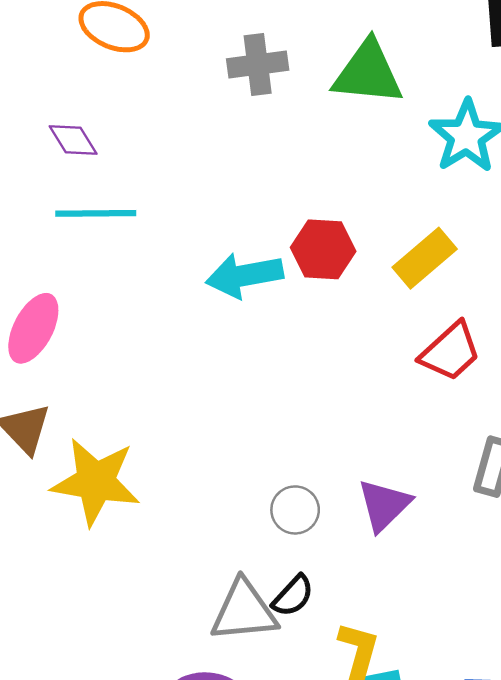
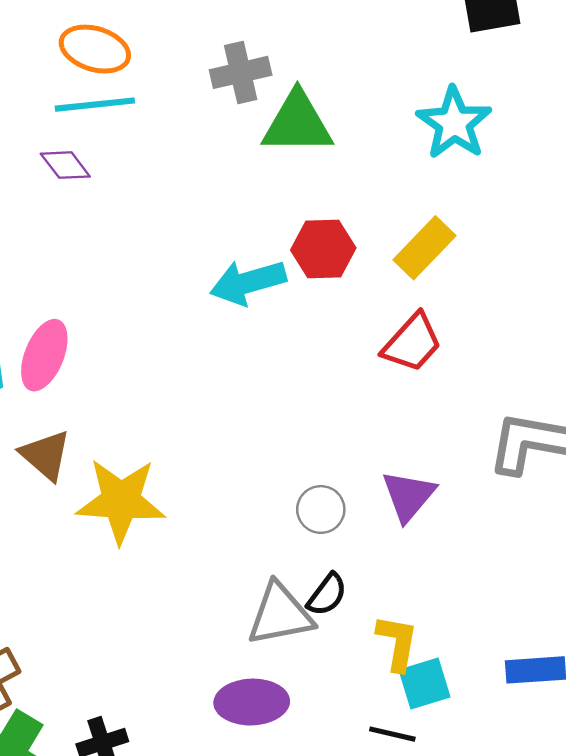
green triangle: (368, 73) -> (297, 123), moved
cyan line: (96, 213) -> (95, 105), moved
red trapezoid: (450, 352) -> (412, 343), moved

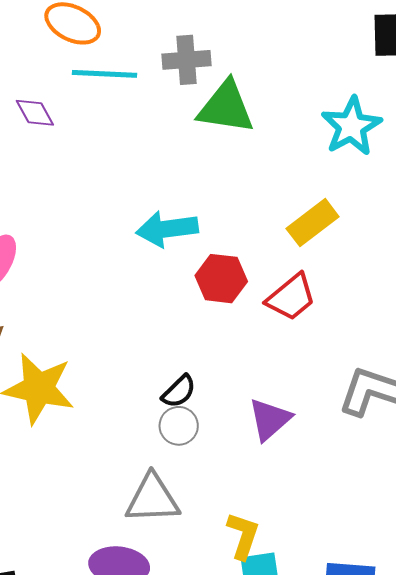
cyan line: (95, 105) -> (104, 74), moved
red hexagon: (323, 249) -> (221, 279), moved
gray circle: (321, 509) -> (179, 426), moved
black semicircle: (327, 595) -> (179, 391), moved

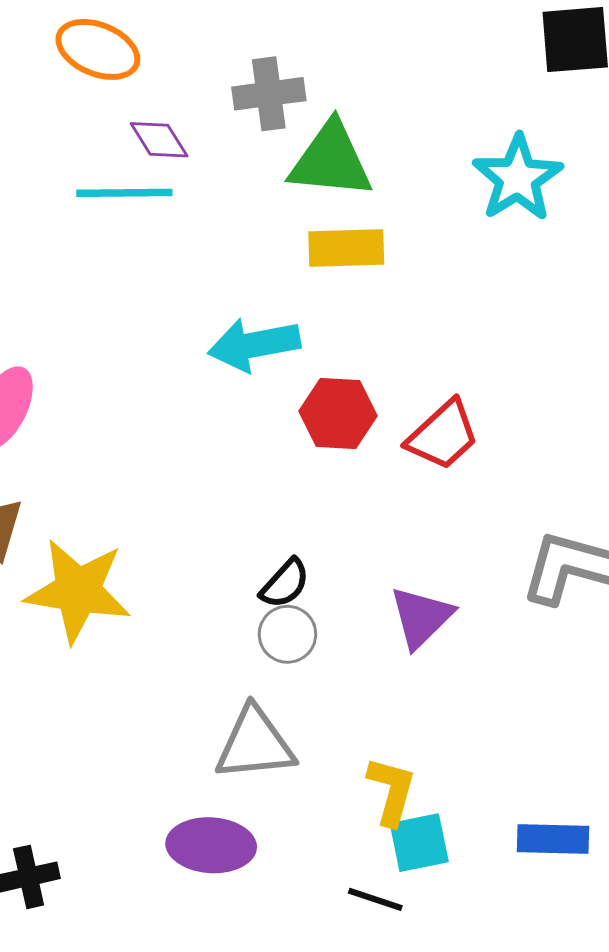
cyan line: (104, 74) -> (124, 193), moved
purple diamond: (35, 113) -> (159, 140), moved
yellow rectangle: (313, 223) -> (346, 248), moved, turned 39

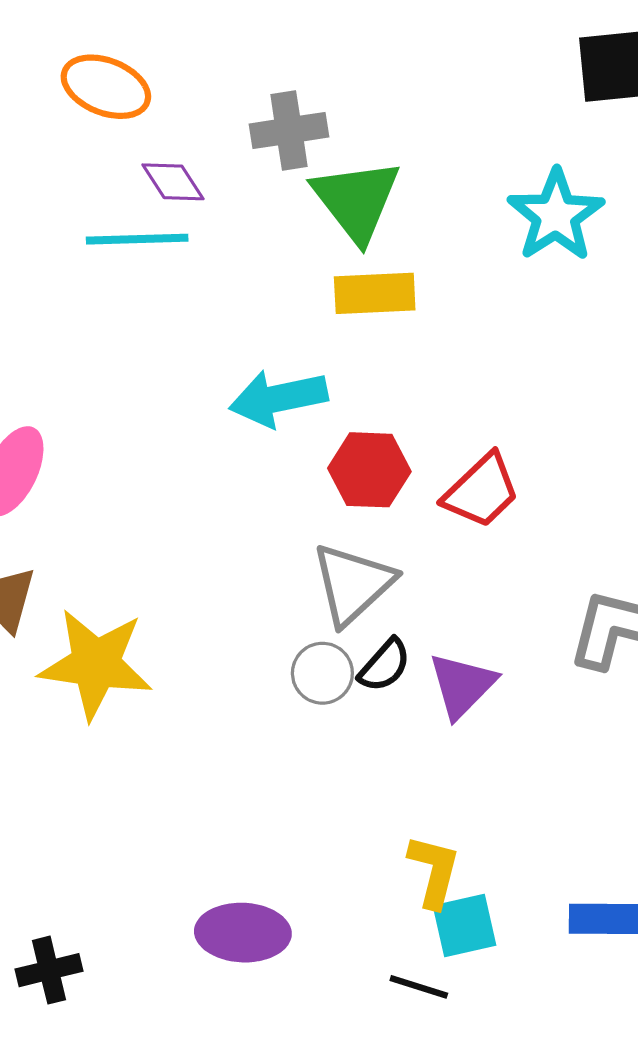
green triangle: (331, 160) -> (356, 200), turned 48
black semicircle: (285, 584) -> (385, 665), moved
gray circle: (287, 634) -> (322, 673), moved
gray triangle: (255, 744) -> (353, 584), moved, turned -36

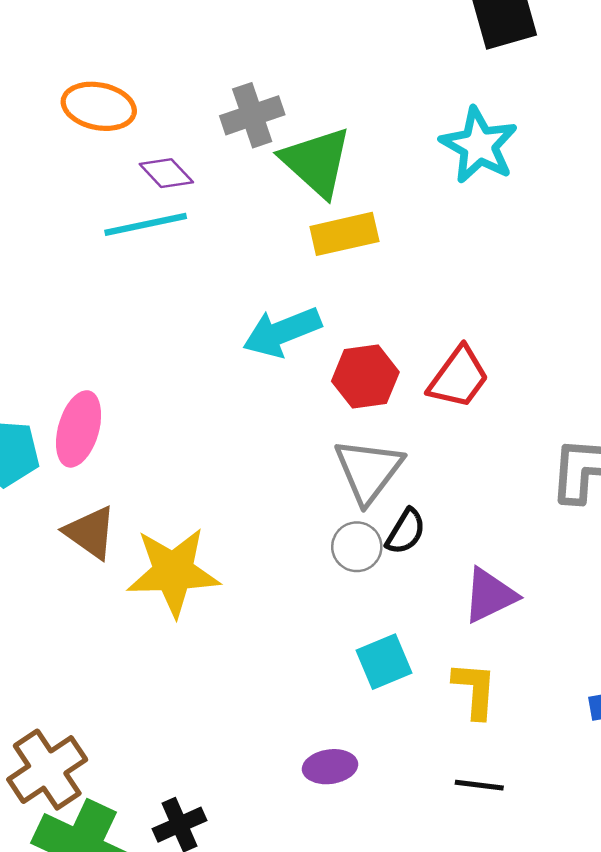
purple triangle: (462, 685) -> (490, 595), moved, turned 30
cyan square: (465, 926) -> (384, 662), moved
purple ellipse: (243, 933) -> (330, 767), size x0.7

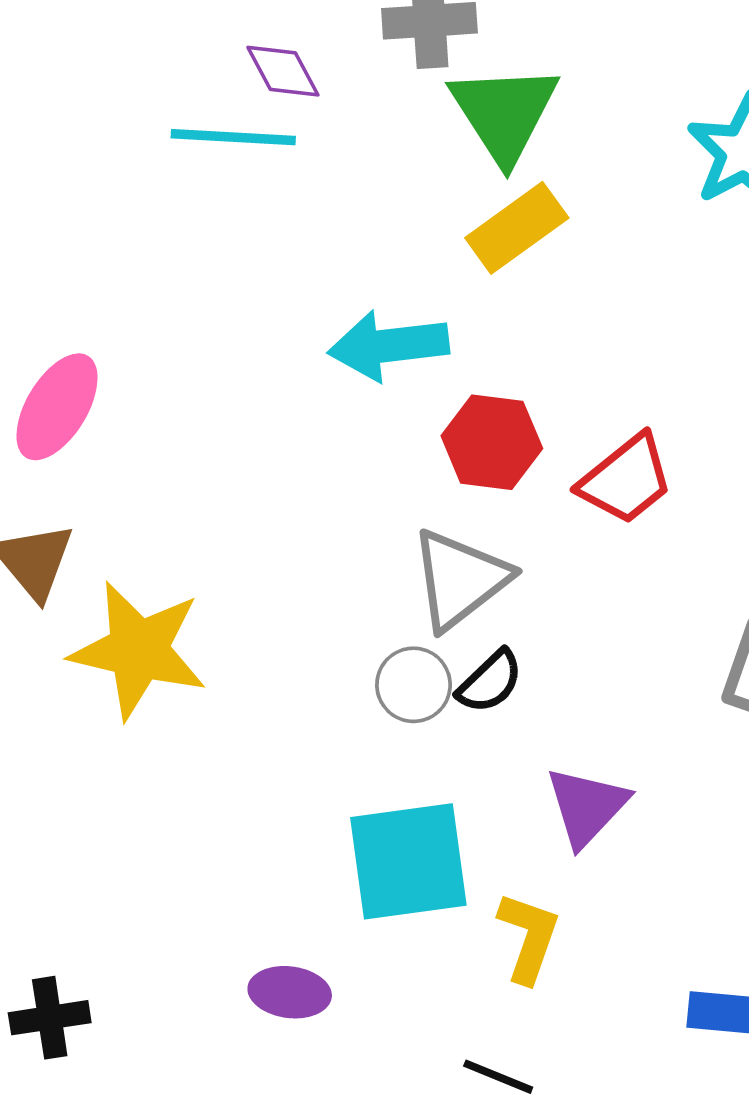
yellow rectangle: (344, 234) -> (517, 228), turned -38
purple triangle: (490, 595) -> (587, 806), turned -36
cyan square: (384, 662) -> (408, 861), size x1.6

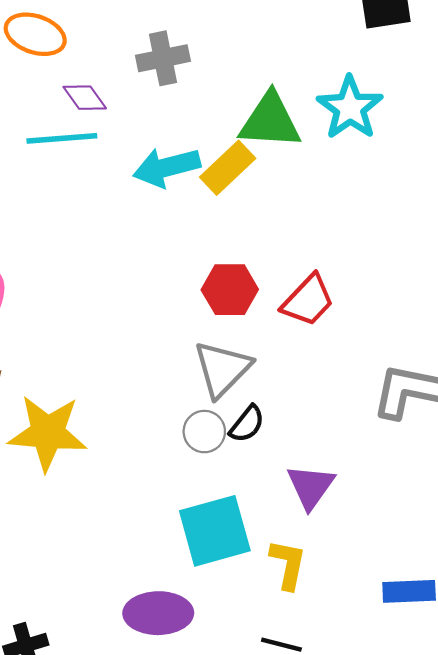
green triangle: (504, 113) -> (270, 121), moved, turned -46
cyan arrow: (389, 346) -> (167, 167), moved
purple ellipse: (290, 992) -> (158, 613), size x1.5

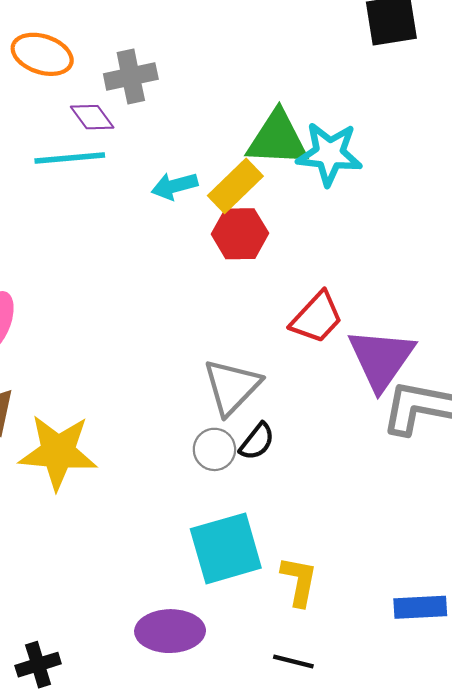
gray cross: (163, 58) -> (131, 77), moved
cyan star: (350, 108) -> (329, 154), moved, turned -30
cyan arrow: (167, 167) -> (175, 186), size x0.7
red hexagon: (230, 290) -> (240, 234), moved
purple triangle: (311, 487) -> (381, 359), moved, size x1.4

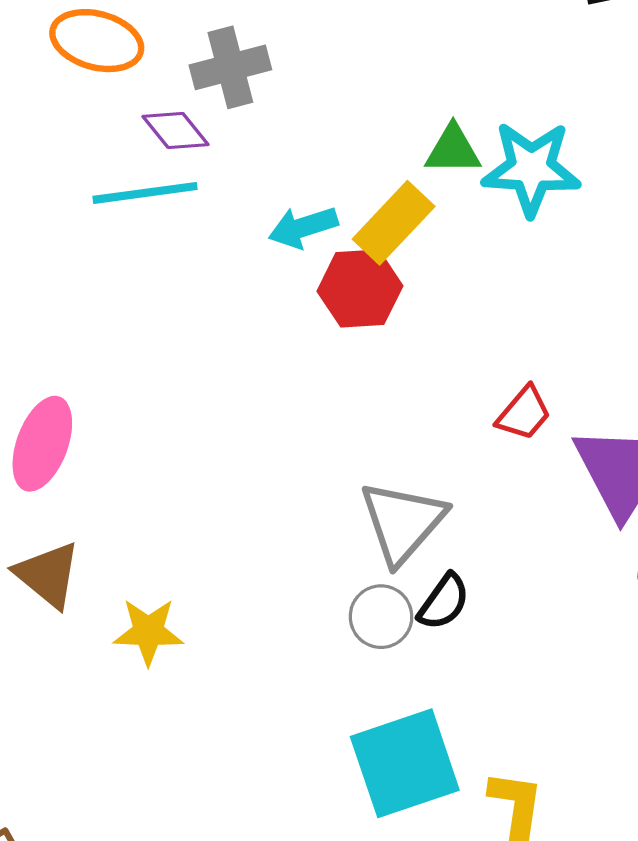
green triangle: (277, 139) -> (453, 150), size x0.6
red hexagon: (240, 234) -> (360, 289), moved
red trapezoid: (317, 318) -> (524, 413), size x0.7
yellow star: (58, 452) -> (148, 632), size x0.6

